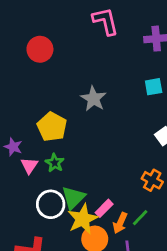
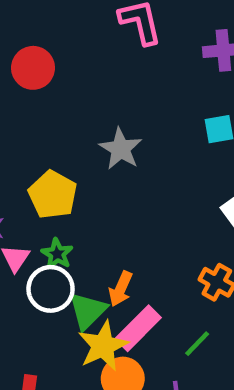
white circle: (51, 204) -> (51, 289), moved
pink rectangle: (104, 208) -> (138, 328), size x1.5
orange arrow: (120, 223) -> (121, 289), moved

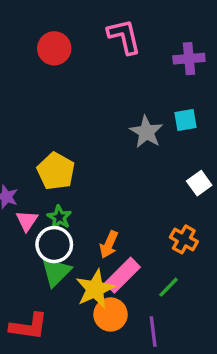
red circle: (33, 68) -> (54, 48), moved
gray star: (121, 149) -> (146, 132), moved
green triangle: (88, 311) -> (56, 272), moved

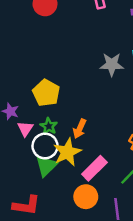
gray star: (146, 132) -> (112, 64), turned -30
orange arrow: (109, 245) -> (80, 129), moved
yellow star: (95, 289) -> (67, 152), moved

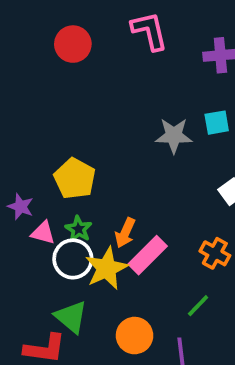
pink triangle: (25, 129) -> (43, 233), turned -49
green triangle: (46, 166) -> (71, 317), moved, turned -35
pink rectangle: (94, 168) -> (148, 255), moved

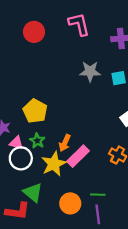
gray star: (174, 136) -> (90, 71), moved
white circle: (73, 259) -> (21, 158), moved
green line: (198, 306) -> (98, 195), moved, turned 48

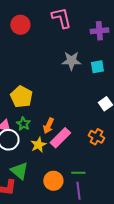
yellow star: (54, 164) -> (38, 145), size x0.7

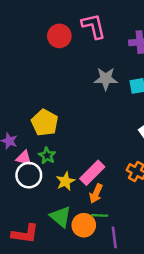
red circle: (20, 25) -> (59, 36), moved
orange arrow: (48, 126) -> (96, 193), moved
green triangle: (19, 171) -> (61, 217), moved
green line: (78, 173) -> (100, 215), moved

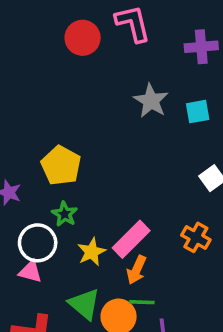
gray star: (106, 79) -> (151, 101), turned 30
pink triangle: (24, 158) -> (30, 272), moved

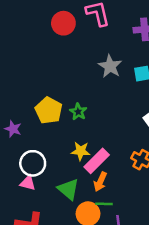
green star: (65, 214) -> (78, 112), moved
yellow star: (92, 252) -> (81, 151), moved, turned 30
green triangle: (84, 304) -> (68, 189), moved

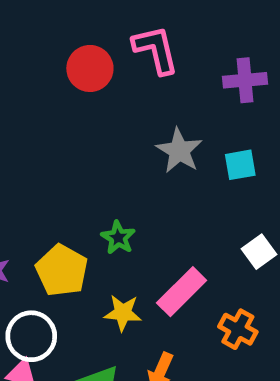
yellow pentagon: (49, 110) -> (62, 270), moved
pink rectangle: (97, 161) -> (182, 292), moved

